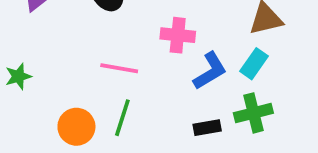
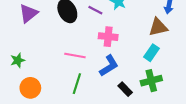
blue L-shape: (210, 71) -> (109, 66), moved
orange circle: (76, 127) -> (30, 88), moved
black rectangle: (207, 128) -> (125, 89), turned 56

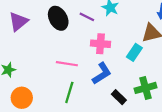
cyan rectangle: (152, 53) -> (134, 52), moved

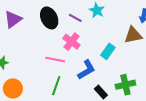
pink cross: (100, 44) -> (71, 42), moved, turned 30
cyan rectangle: (134, 52) -> (108, 51), moved

